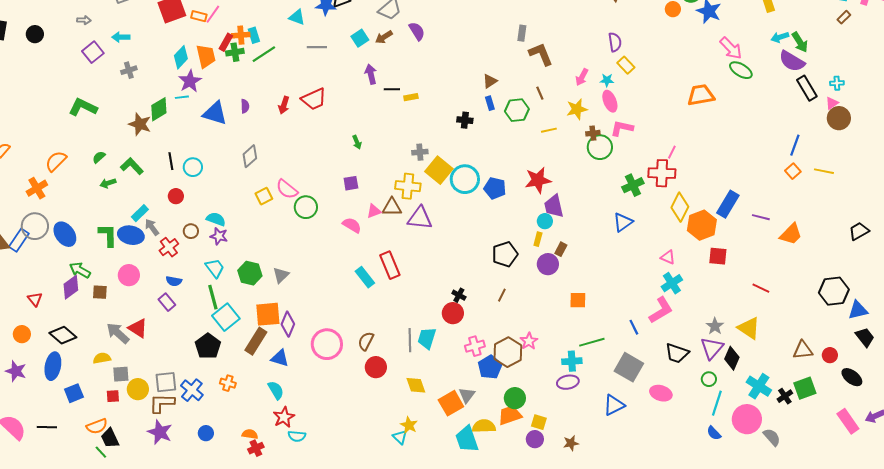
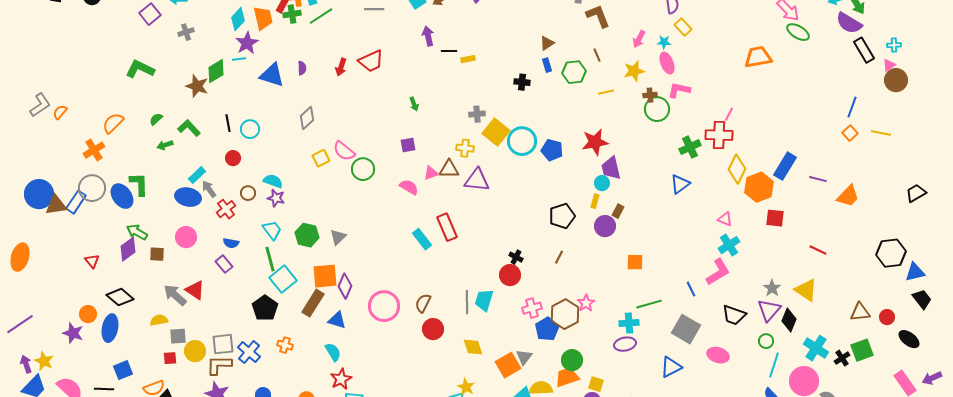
yellow cross: (408, 186) -> (465, 148), size x0.7
green L-shape: (108, 235) -> (139, 184), moved
orange circle: (22, 334) -> (88, 314), moved
blue square: (74, 393) -> (123, 370), moved

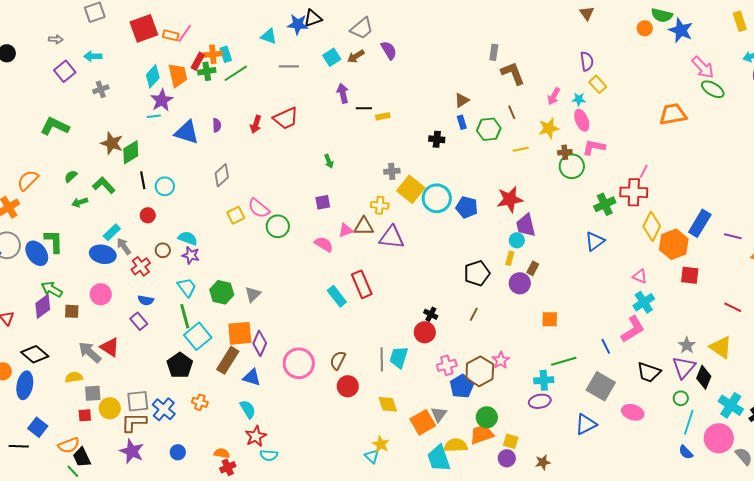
green diamond: (216, 71) -> (131, 152), moved
blue square: (123, 370) -> (38, 427), turned -30

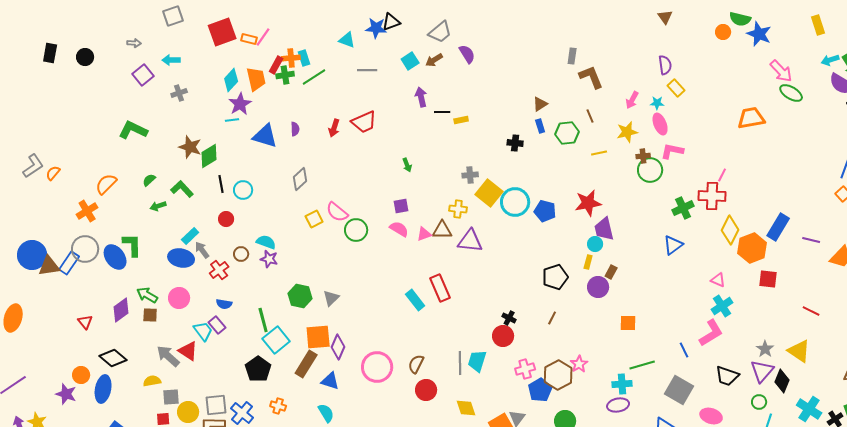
pink semicircle: (324, 244) -> (399, 229), moved
cyan trapezoid: (187, 287) -> (203, 331), moved
green arrow: (52, 289) -> (147, 295), moved

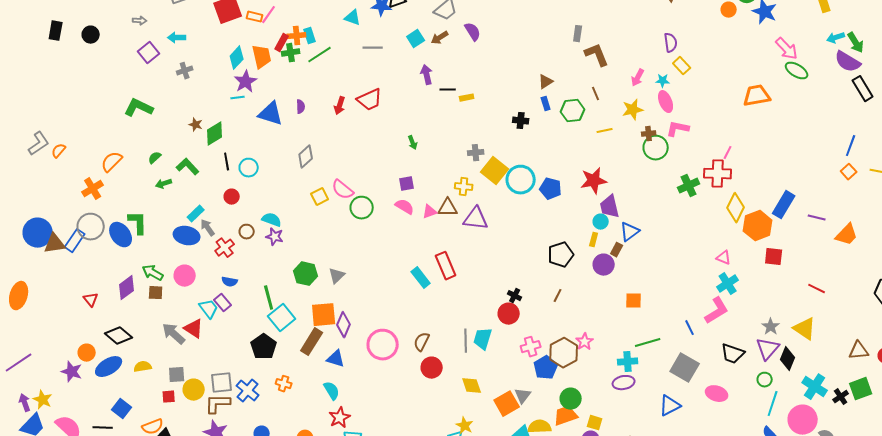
brown star: (190, 147) -> (196, 125), size x0.6
blue triangle: (673, 245) -> (630, 232), moved
yellow semicircle: (152, 381) -> (143, 367), moved
blue ellipse: (103, 389) -> (109, 367), turned 48

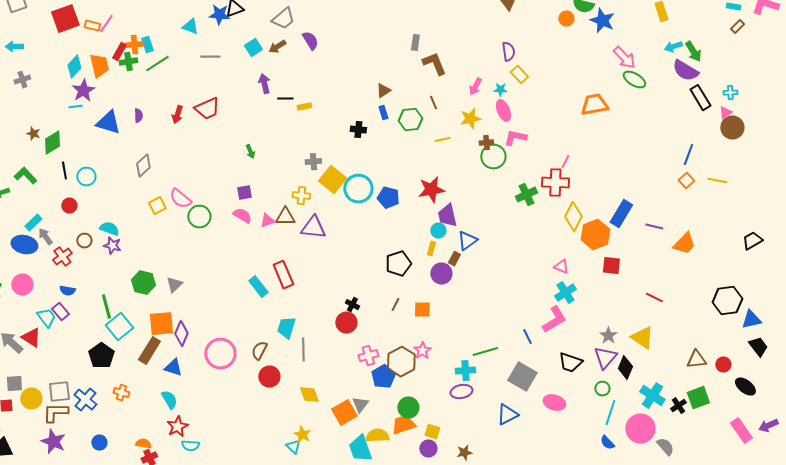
orange square: (634, 301) -> (422, 310), moved
cyan trapezoid: (483, 339) -> (286, 328), moved

